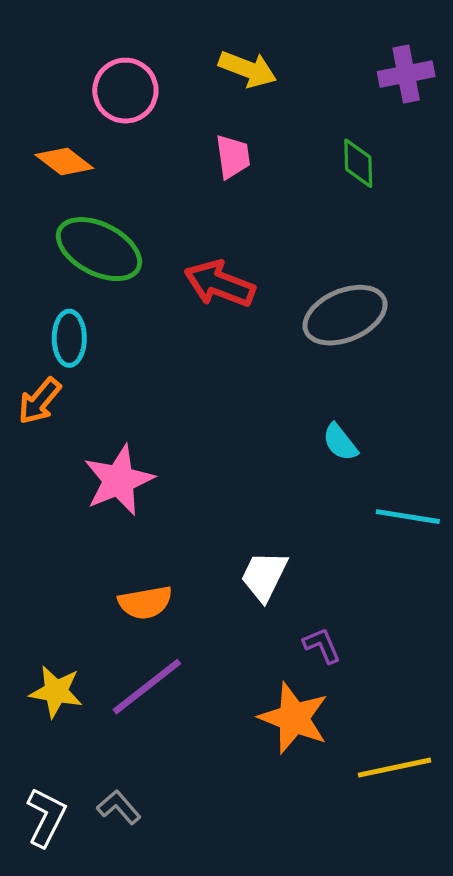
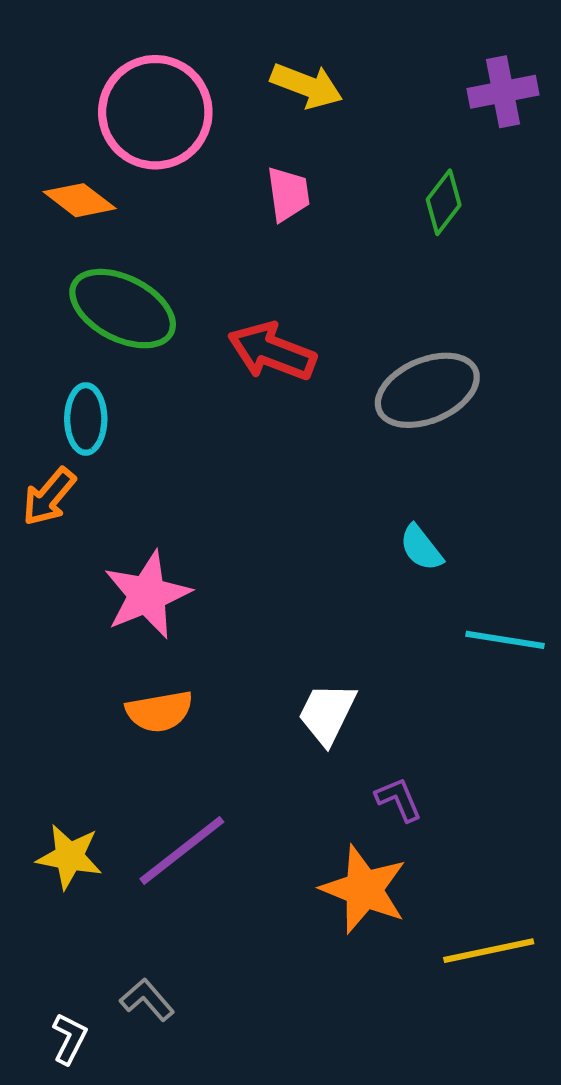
pink circle: (125, 91) -> (155, 112), size x1.4
green diamond: (358, 163) -> (444, 202), turned 39
orange semicircle: (145, 602) -> (159, 711), moved
white L-shape: (46, 817) -> (69, 1039), moved, size x0.7

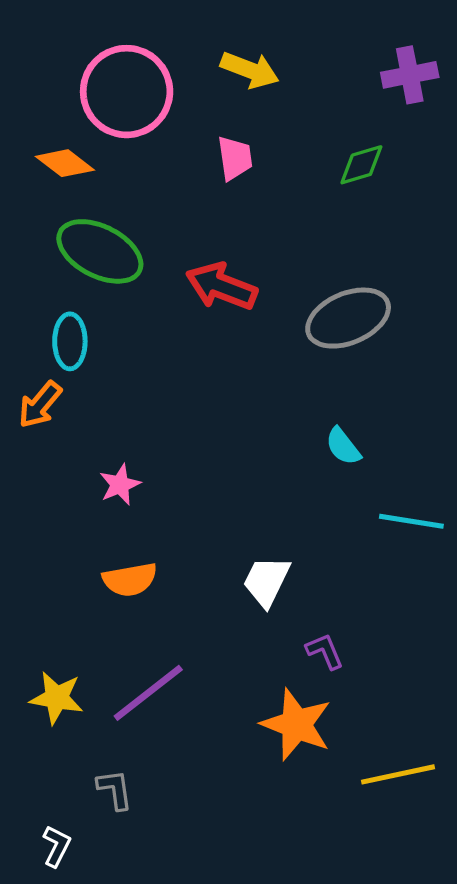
green diamond: (444, 202) -> (361, 165), turned 36
pink star: (147, 595) -> (120, 485), size x0.6
gray L-shape: (147, 1000) -> (115, 789), moved, turned 33

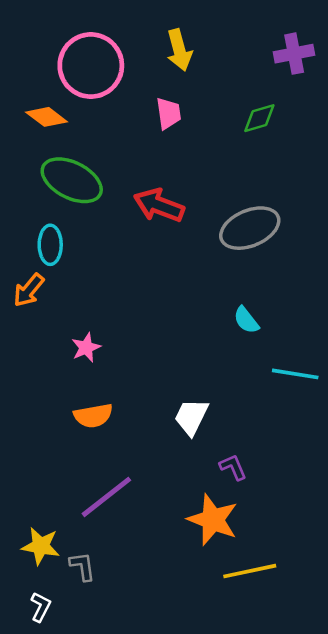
yellow arrow: (250, 70) -> (179, 50), turned 54
yellow star: (57, 698) -> (41, 546), moved
yellow line: (398, 774) -> (250, 571), moved

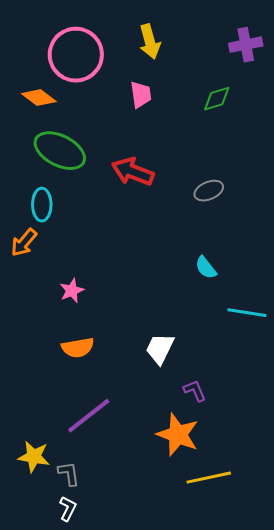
gray ellipse: (250, 228) -> (209, 191), size x0.6
white L-shape: (41, 607) -> (68, 509), moved

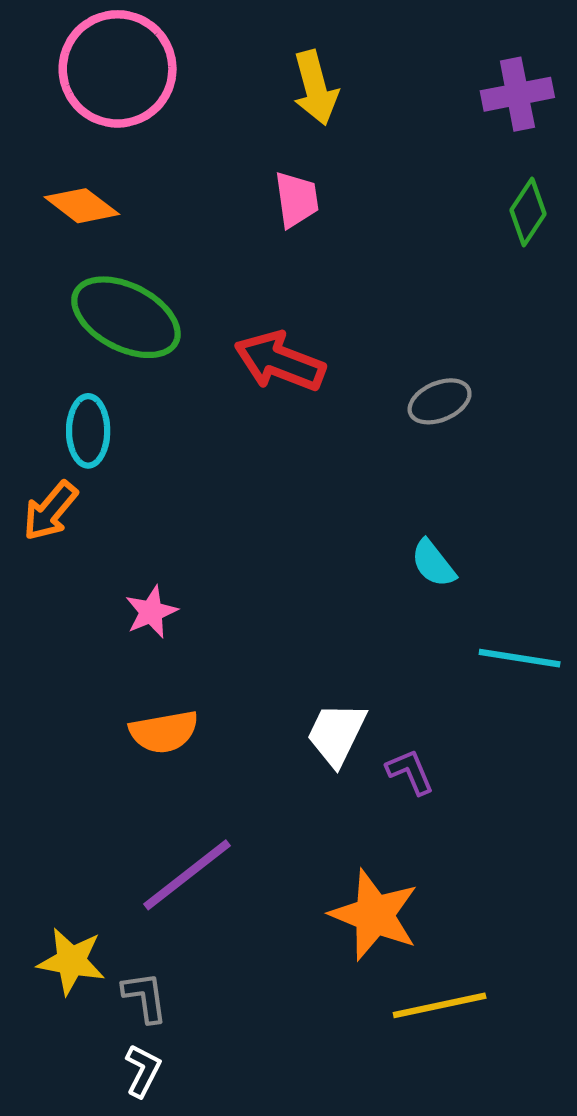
pink circle: (76, 55) -> (118, 69), moved
green diamond: (217, 99) -> (528, 212), moved, turned -40
purple L-shape: (195, 391) -> (410, 772), moved

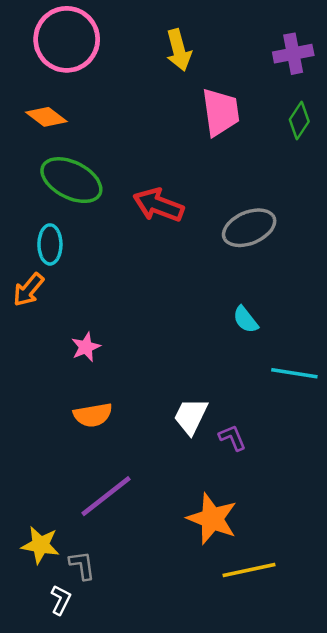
pink trapezoid: (296, 199) -> (220, 112), moved, size x1.5
gray ellipse: (440, 401) -> (249, 228), size x1.5
white L-shape: (143, 1071) -> (61, 600), moved

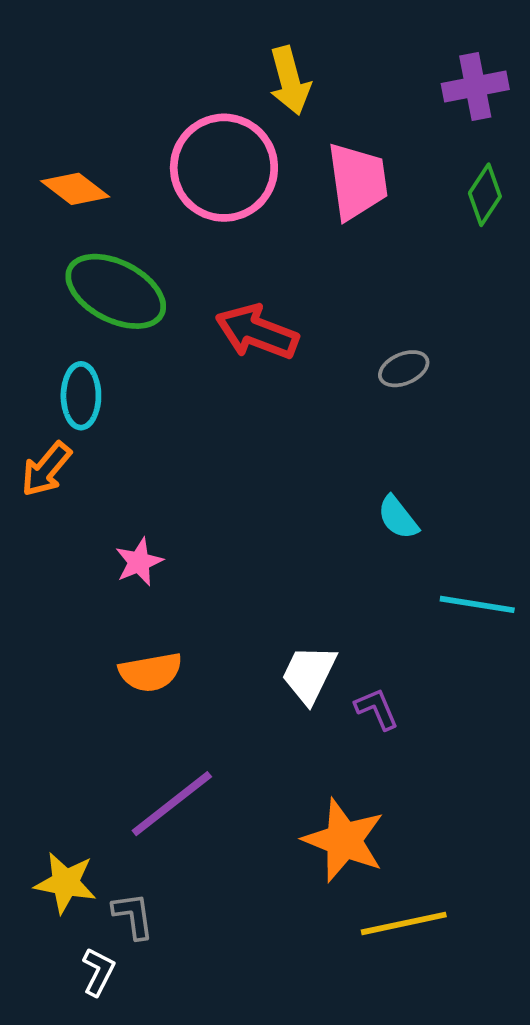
pink circle: (67, 39) -> (224, 168), moved
gray ellipse: (249, 228) -> (404, 369), size x0.6

